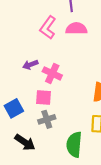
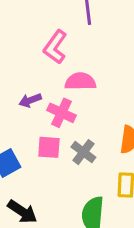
pink semicircle: (76, 29) -> (80, 81), moved
gray cross: (47, 119) -> (83, 152), moved, turned -35

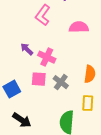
pink semicircle: (80, 81) -> (79, 27), moved
purple arrow: (30, 100) -> (27, 49), turned 64

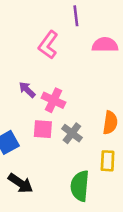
pink semicircle: (79, 27) -> (105, 45), moved

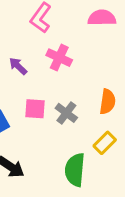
pink cross: (53, 100) -> (59, 58), moved
yellow rectangle: (108, 161) -> (105, 143), turned 42

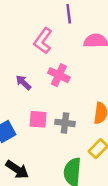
gray cross: (66, 113) -> (65, 123), turned -30

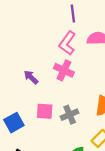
pink L-shape: (43, 41) -> (67, 43), moved
gray cross: (65, 123) -> (70, 115), turned -30

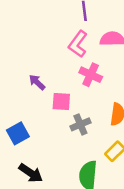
pink cross: (64, 70) -> (91, 75), moved
pink square: (45, 111) -> (61, 101), moved

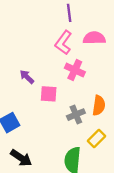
gray cross: (80, 124) -> (76, 115), moved

